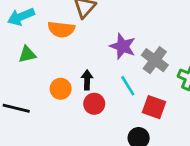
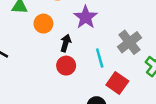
purple star: (123, 46) -> (86, 17), moved
orange circle: (61, 89) -> (43, 24), moved

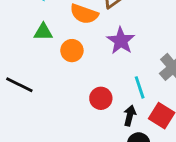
black arrow: (66, 43) -> (130, 116), moved

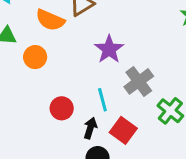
purple star: (121, 41) -> (109, 49), moved

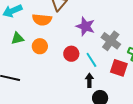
red circle: (62, 108) -> (71, 54), moved
red square: (123, 130) -> (119, 68), moved

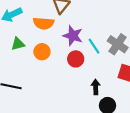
purple star: (85, 26) -> (73, 36), moved
cyan line: (91, 60) -> (94, 46), moved

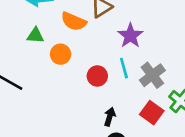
purple star: (73, 36) -> (130, 36), moved

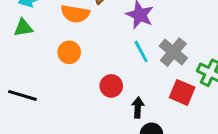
green triangle: (35, 35) -> (23, 28), moved
red circle: (97, 76) -> (111, 86), moved

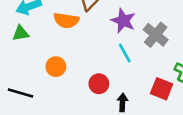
orange circle: (69, 52) -> (56, 67), moved
gray cross: (173, 52) -> (156, 35), moved

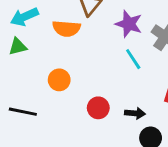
red circle: (99, 84) -> (98, 108), moved
black arrow: (123, 102) -> (135, 113), turned 96

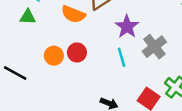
red circle: (98, 108) -> (77, 52), moved

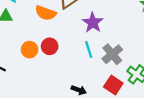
gray cross: (154, 47) -> (112, 54), moved

